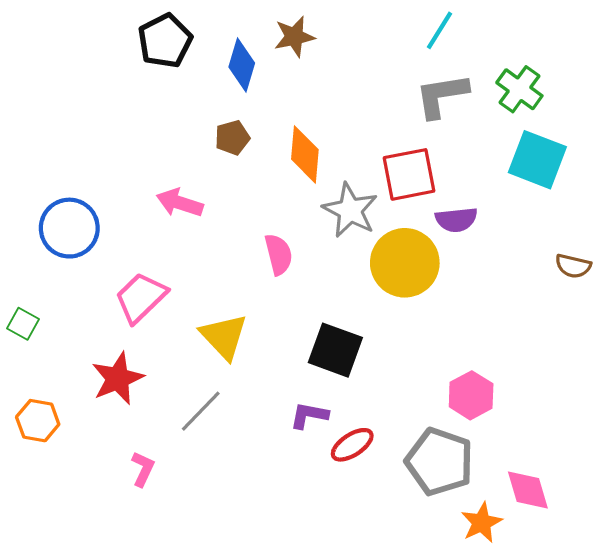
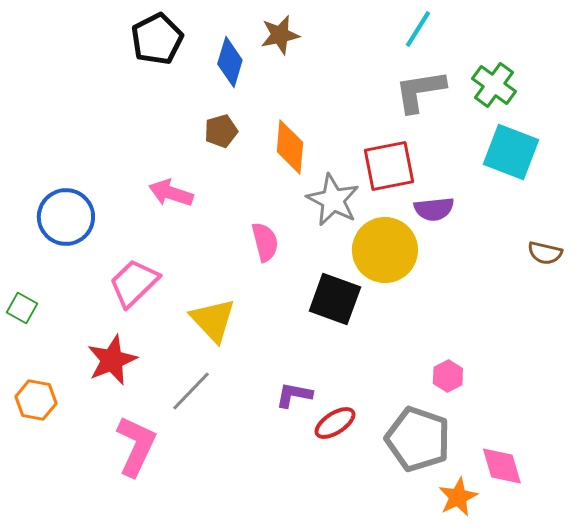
black square: (335, 350) -> (335, 299), moved
pink hexagon: (471, 395) -> (448, 376), size x0.7
pink L-shape: (143, 469) -> (136, 446), size x1.8

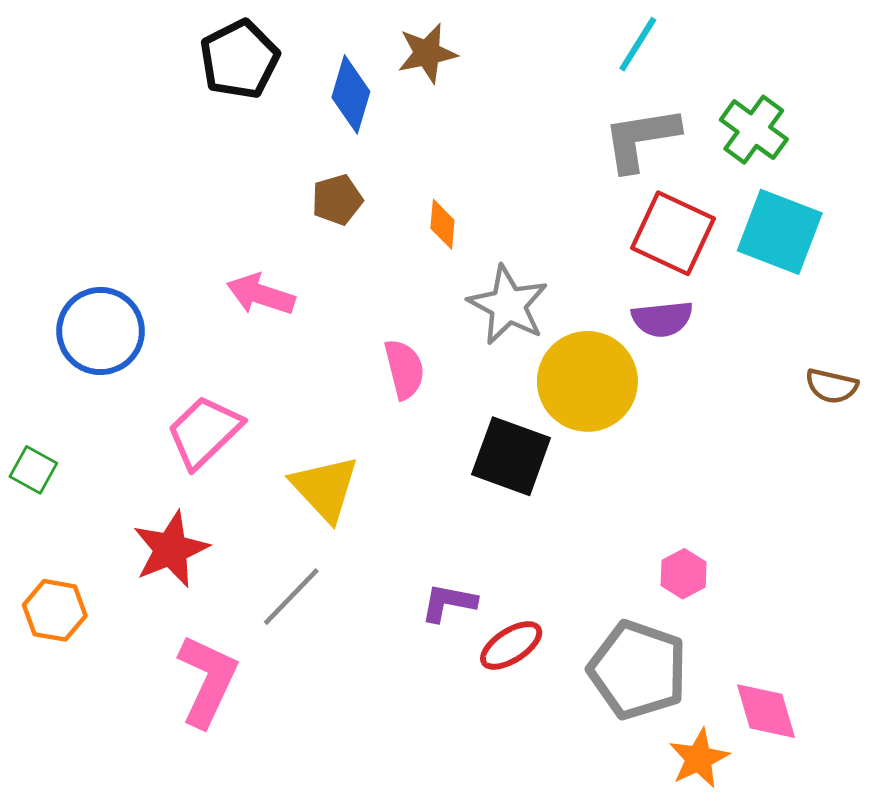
orange diamond: (290, 147) -> (442, 224), size x0.6
red square: (389, 166) -> (673, 233), moved, turned 36

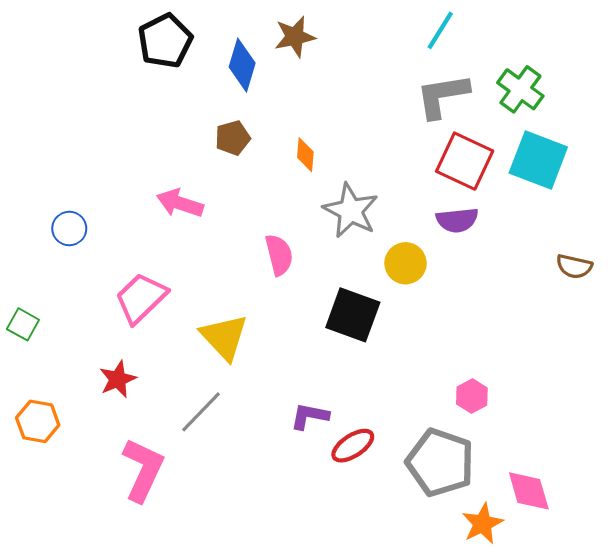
blue circle: (101, 331) -> (69, 228), size x0.6
yellow circle: (587, 381) -> (406, 263), size x0.6
red star: (171, 549) -> (118, 379), size x0.7

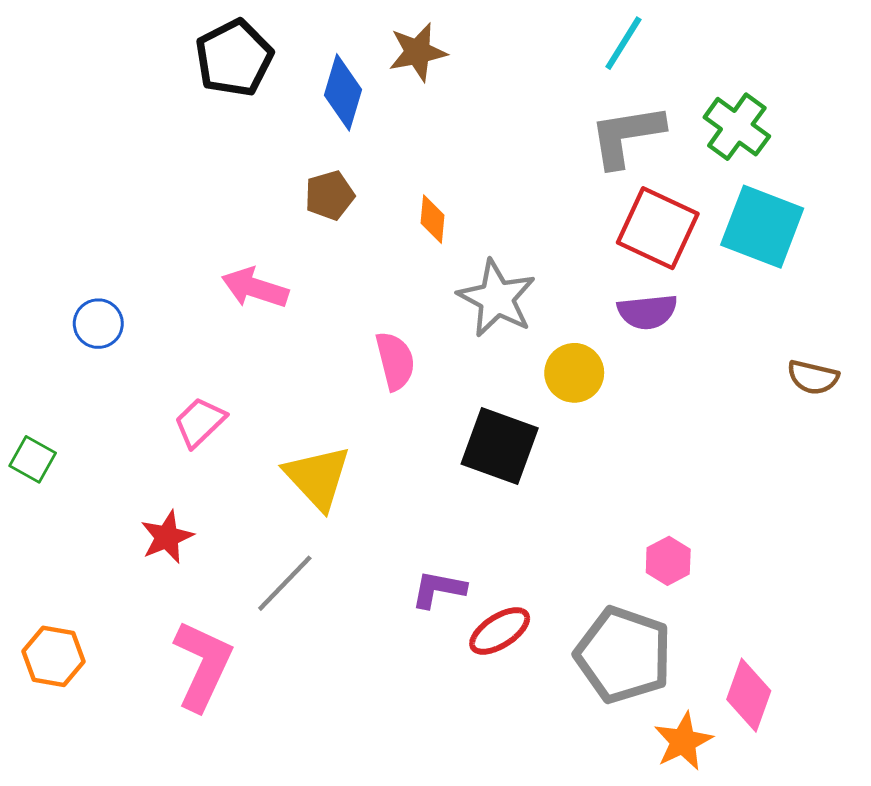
pink trapezoid: (141, 298) -> (200, 422), size x0.7
orange hexagon: (38, 421) -> (54, 656), moved
pink diamond: (529, 491) -> (749, 695), turned 36

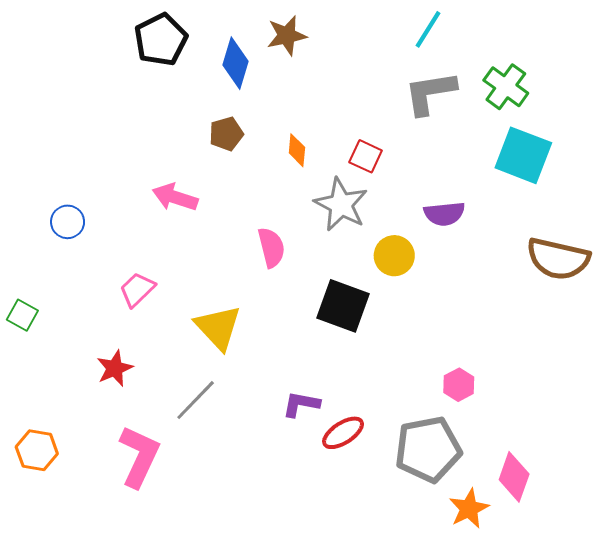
red square: (658, 228) -> (366, 156), moved, size x0.6
brown semicircle: (813, 377) -> (558, 259), size x1.8
gray pentagon: (623, 655) -> (428, 449), turned -30

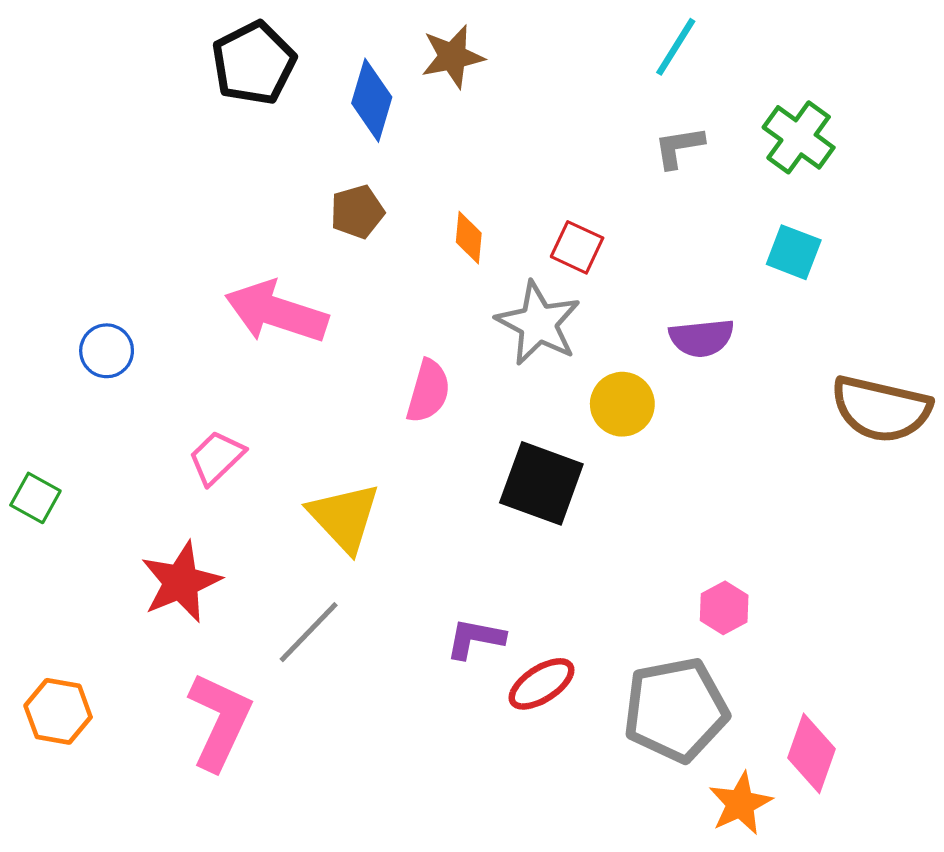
gray L-shape: (430, 93) -> (679, 147), size x0.6
cyan square: (523, 155) -> (794, 252), moved, size x0.6
pink arrow: (175, 197) -> (276, 312), size x1.4
pink semicircle: (271, 247) -> (428, 391), turned 30
red star: (115, 368) -> (181, 582), size x1.4

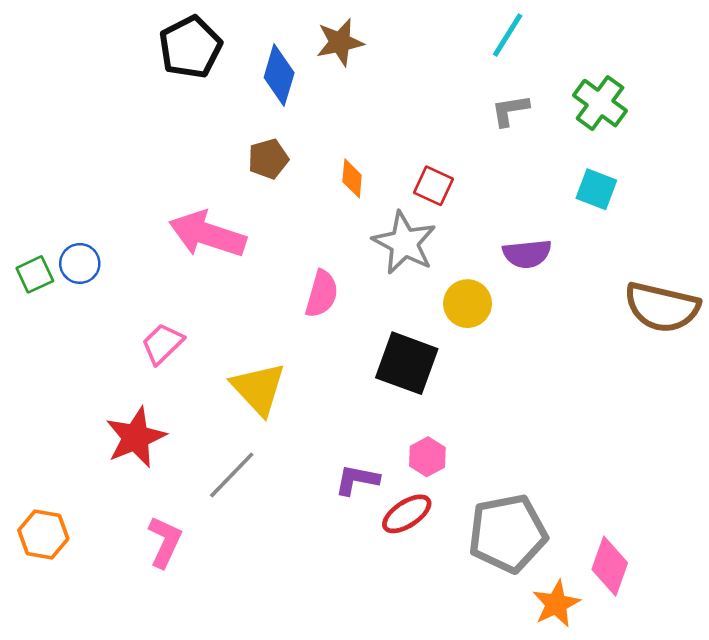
green square: (35, 498) -> (35, 274), moved, turned 36
pink hexagon: (724, 608) -> (427, 457), moved
pink L-shape: (220, 721) -> (165, 542), size x0.7

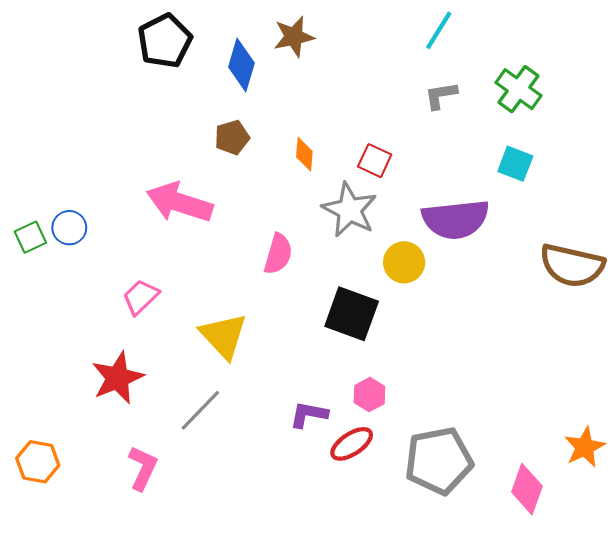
purple semicircle: (527, 254) -> (456, 219), size x1.6
orange star: (556, 604) -> (585, 447), moved

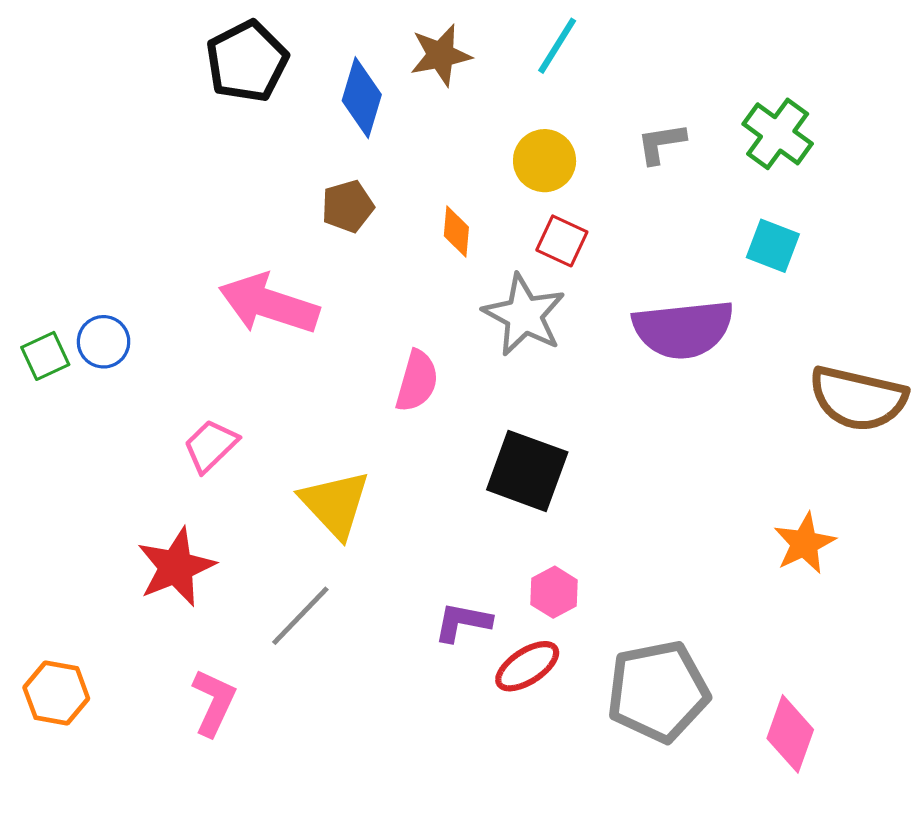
cyan line: (439, 30) -> (557, 46), moved
yellow circle: (404, 262) -> (545, 161), moved
orange star: (585, 447) -> (804, 543), moved

